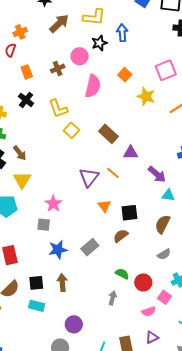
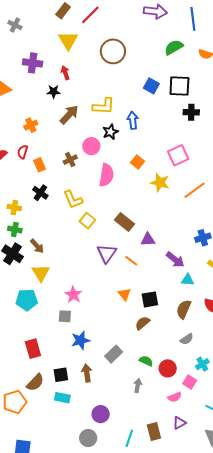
red semicircle: (10, 50) -> (23, 152), moved
purple triangle: (89, 177) -> (107, 253), moved
gray rectangle: (90, 247) -> (114, 354), moved

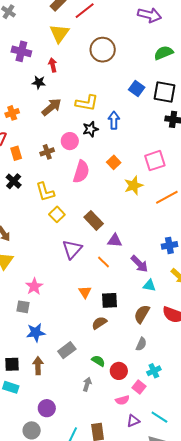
yellow star: (160, 183) -> (134, 185), turned 30
orange line: (131, 261) -> (103, 262), moved
gray semicircle: (187, 339) -> (141, 344), turned -40
purple triangle: (179, 423) -> (133, 421), moved

